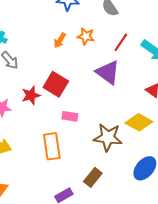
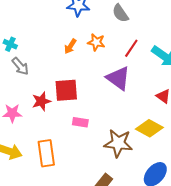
red square: (56, 84) -> (66, 90), turned -35
orange rectangle: (52, 146) -> (46, 153), moved

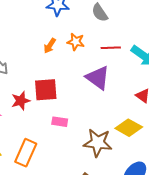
red line: (131, 48) -> (111, 48), turned 54
orange rectangle: (46, 153) -> (26, 153), turned 32

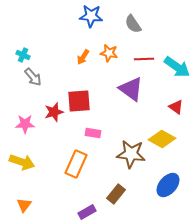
orange rectangle: (26, 153) -> (76, 164), moved

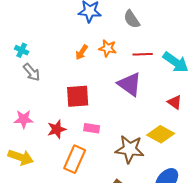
red star: (54, 112) -> (57, 129), moved

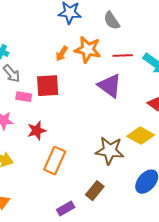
orange star: (108, 48) -> (88, 50), size x1.5
red square: (78, 96) -> (48, 86), moved
pink rectangle: (92, 128) -> (24, 97), moved

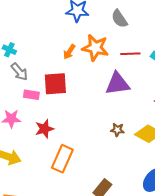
purple triangle: (110, 86) -> (117, 84), turned -44
brown star: (110, 151) -> (117, 130), moved, size x0.5

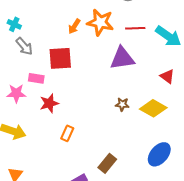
pink rectangle: (31, 95) -> (36, 78), moved
orange rectangle: (62, 159) -> (67, 133), size x0.6

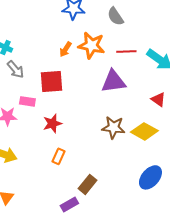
red star: (49, 103) -> (52, 123), moved
brown star: (122, 104) -> (113, 127), size x1.6
brown rectangle: (107, 163) -> (87, 184), moved

